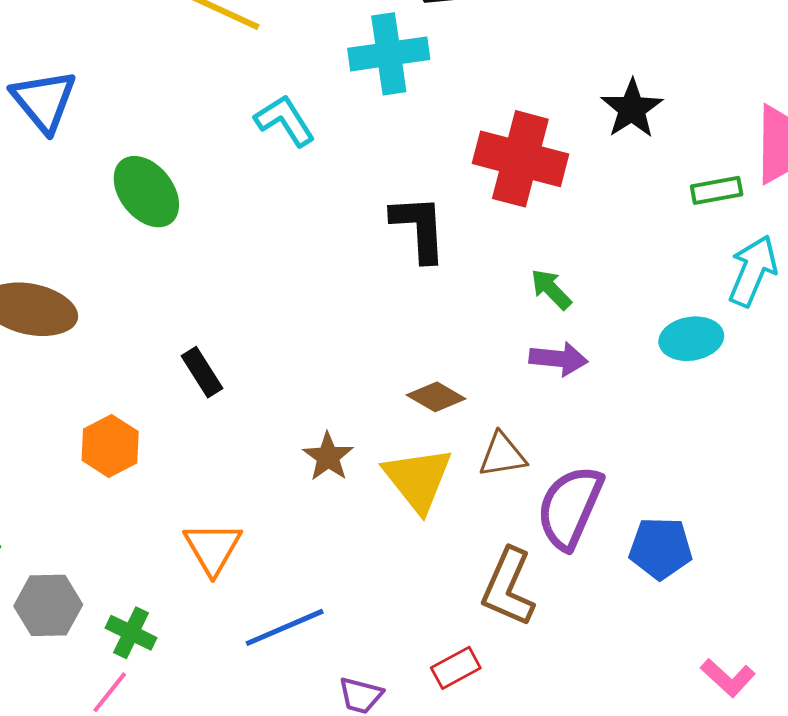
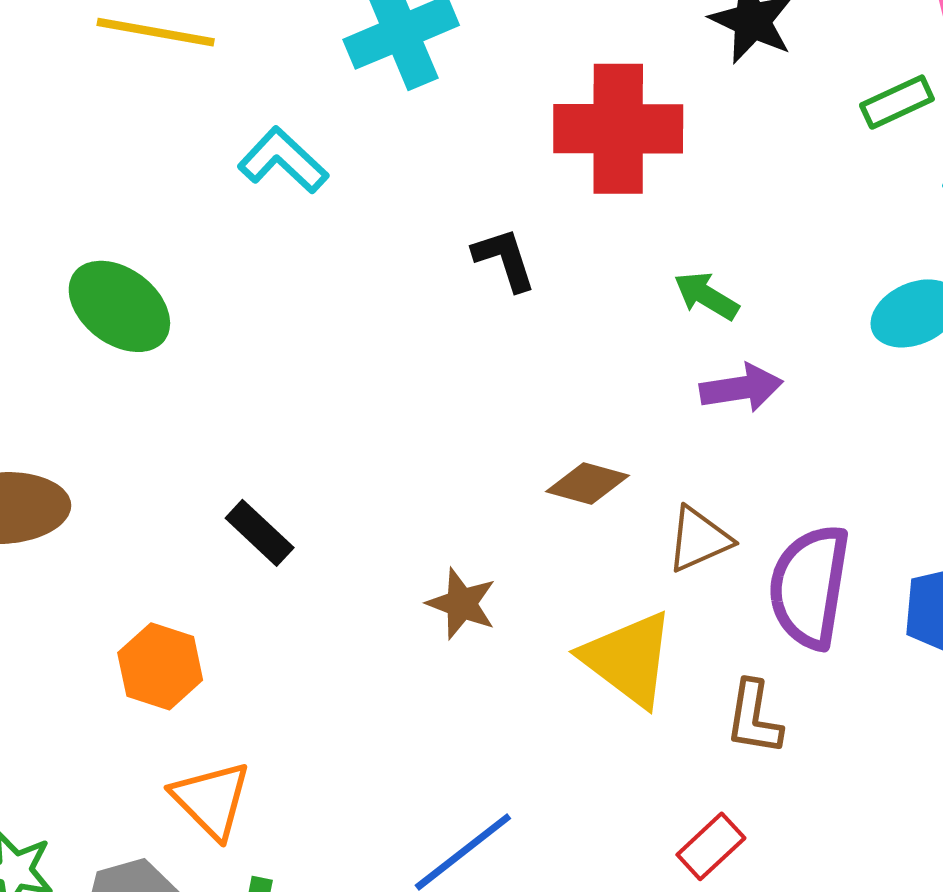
black L-shape: (419, 228) -> (504, 259), size x0.7
yellow triangle: (418, 479) -> (628, 659), moved
orange triangle: (213, 548) -> (211, 800), moved
brown L-shape: (508, 587) -> (754, 718), size x0.7

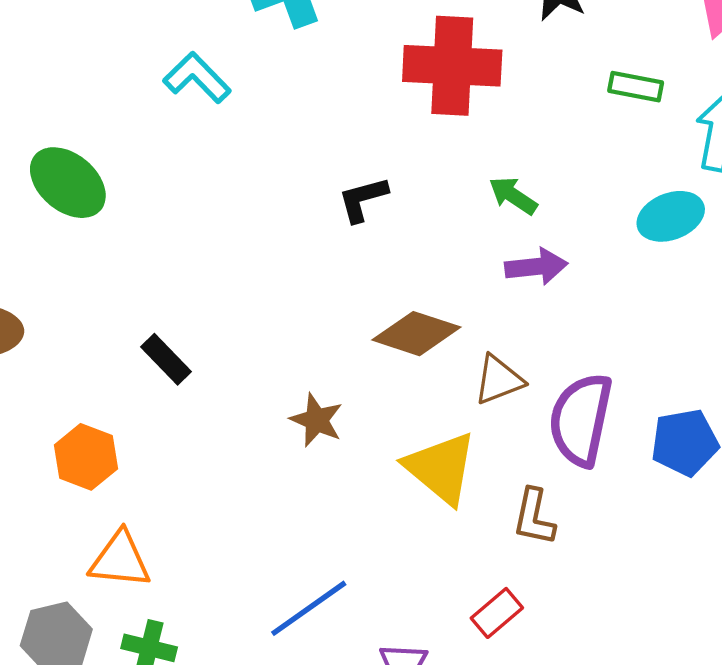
green rectangle: (897, 102) -> (636, 87), moved, turned 33
black L-shape: (504, 259) -> (363, 199), moved, turned -90
brown diamond: (588, 484) -> (416, 334), size x1.4
orange triangle: (211, 800) -> (120, 560), turned -42

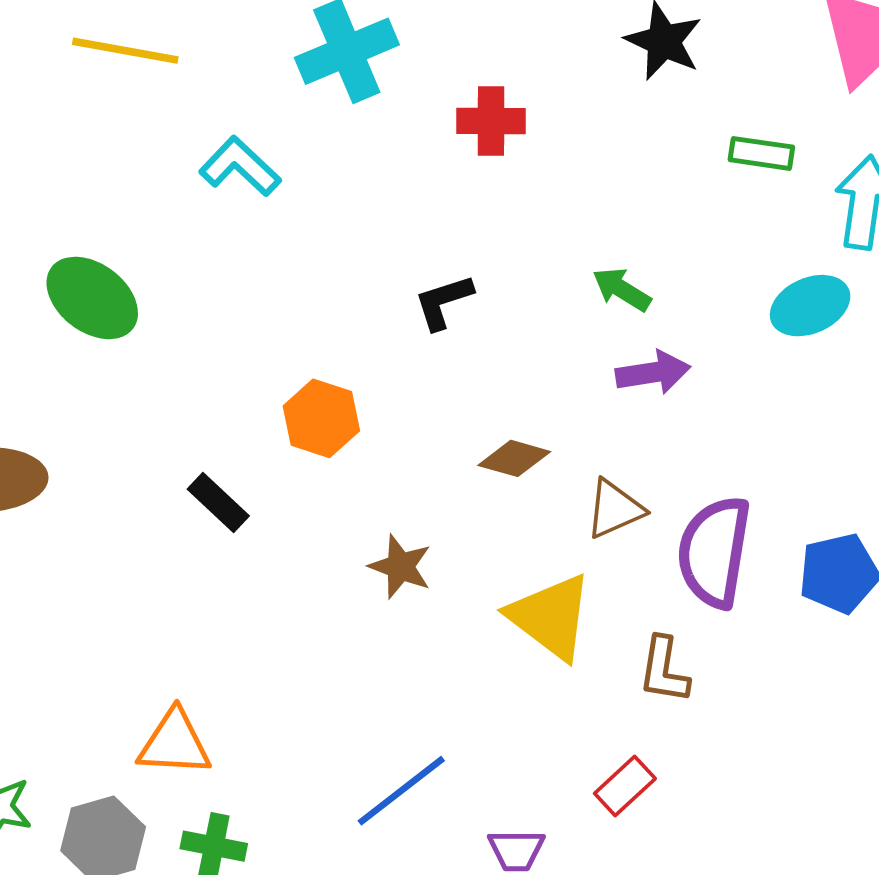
red cross: (452, 66) -> (491, 121), moved, size x0.6
brown diamond: (416, 334) -> (514, 458), size x0.7
orange hexagon: (86, 457) -> (321, 418), moved

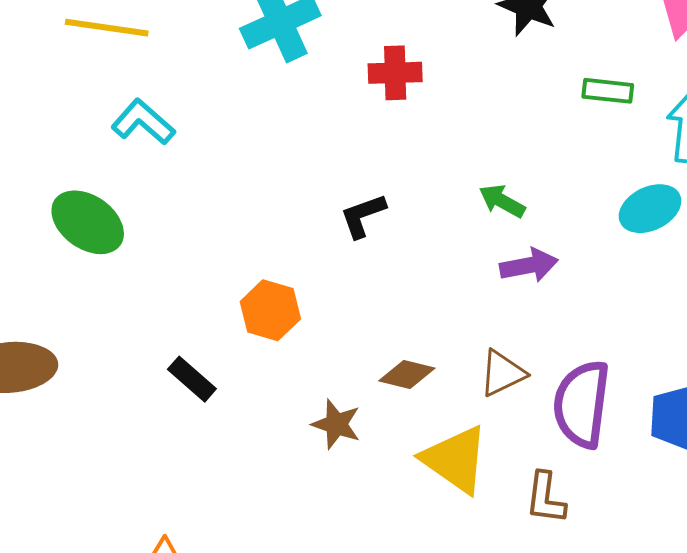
cyan L-shape: (240, 166) -> (143, 122), moved
brown diamond: (514, 458) -> (407, 375), moved

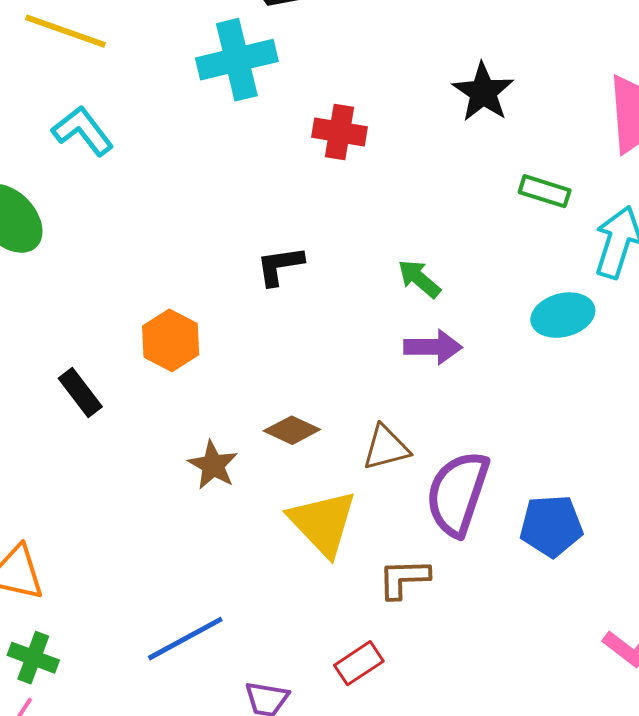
brown L-shape: (546, 498) -> (404, 578), turned 70

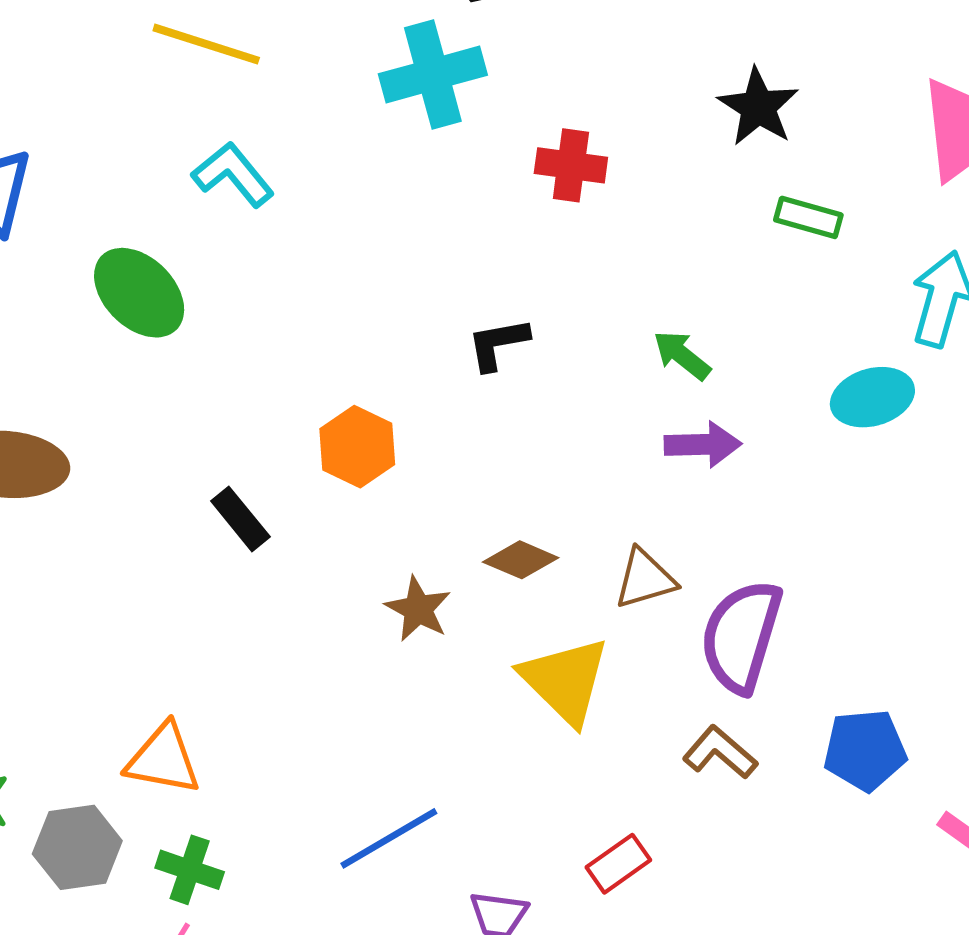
green rectangle: (545, 191) -> (808, 217), moved
blue pentagon: (551, 526) -> (865, 750), moved
brown L-shape: (404, 578) -> (720, 752), moved, turned 44

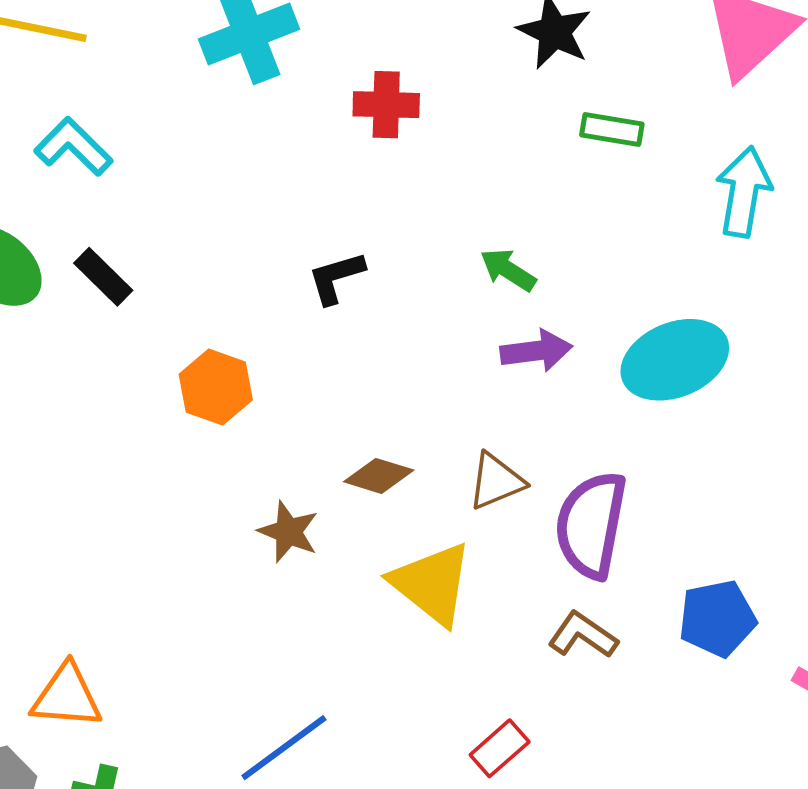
cyan ellipse: (872, 397) -> (675, 360), moved, size x1.4
black rectangle: (240, 519) -> (103, 277), moved

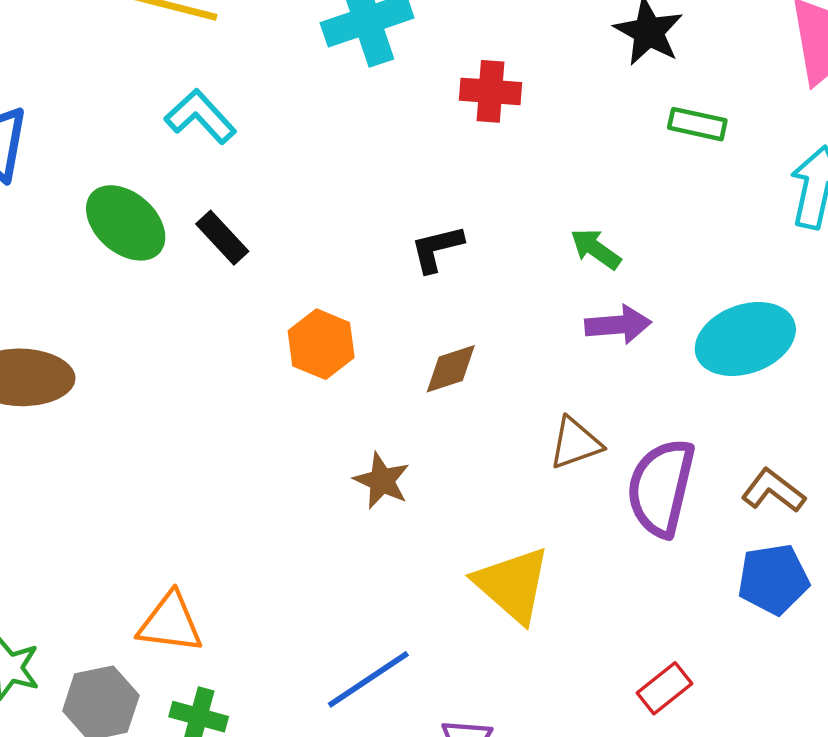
brown diamond: (379, 476) -> (451, 369), moved, turned -38
yellow triangle: (432, 584) -> (512, 585), moved
brown L-shape: (583, 635) -> (773, 491), moved
red rectangle: (500, 748) -> (665, 688), moved

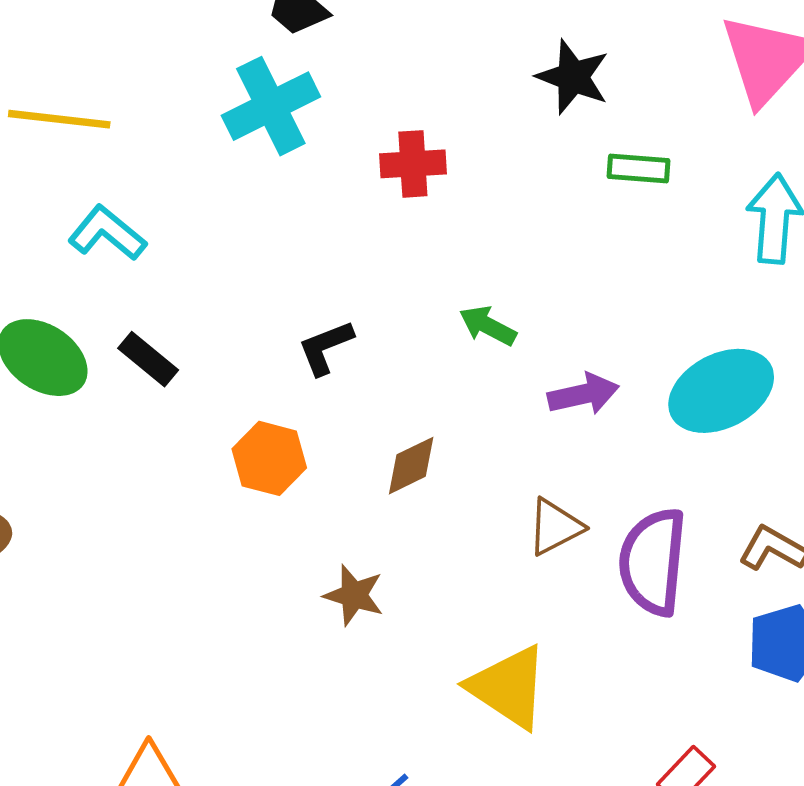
black L-shape: (437, 249) -> (326, 347), moved
green arrow: (596, 249) -> (488, 326), moved

